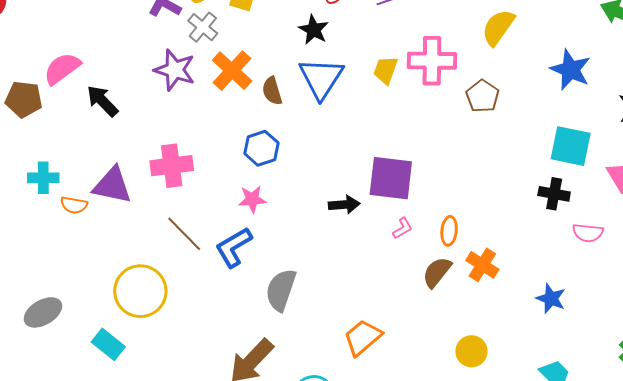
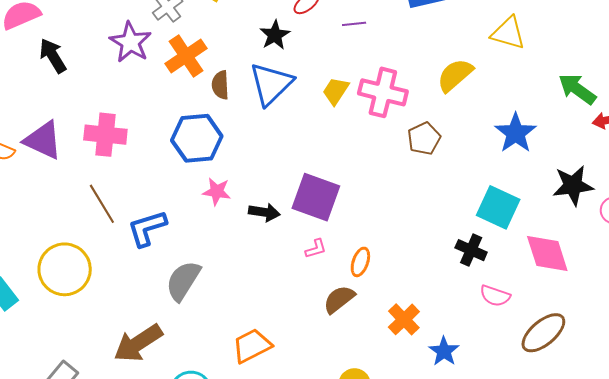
blue hexagon: (261, 148) -> (197, 138), size x1.4
pink star: (252, 199) -> (217, 192), moved
orange cross: (482, 265) -> (404, 319), moved
yellow circle: (140, 291) -> (65, 269), moved

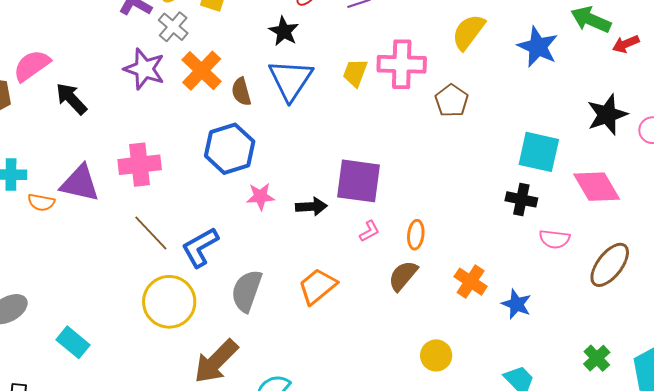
blue star: (516, 133) -> (538, 47), moved
yellow circle: (65, 269) -> (169, 302), moved
orange trapezoid: (252, 346) -> (317, 286), moved

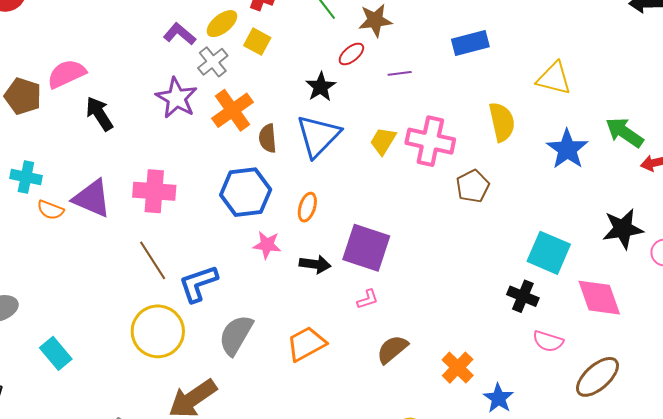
yellow semicircle: (468, 32) -> (502, 122), turned 120
orange ellipse: (416, 235) -> (307, 207), moved

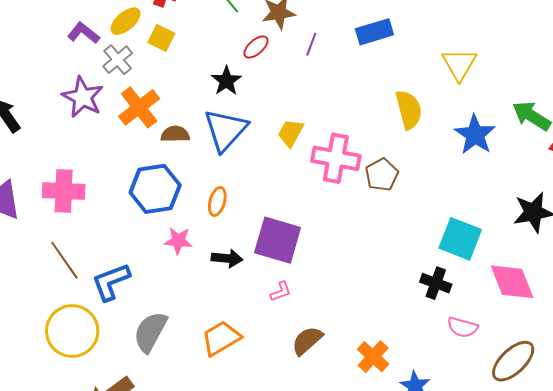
purple line: (400, 73) -> (311, 44), moved, turned -60
yellow triangle: (554, 78) -> (459, 64), turned 48
brown semicircle: (268, 138) -> (175, 134), turned 96
pink cross: (430, 141) -> (336, 158), moved

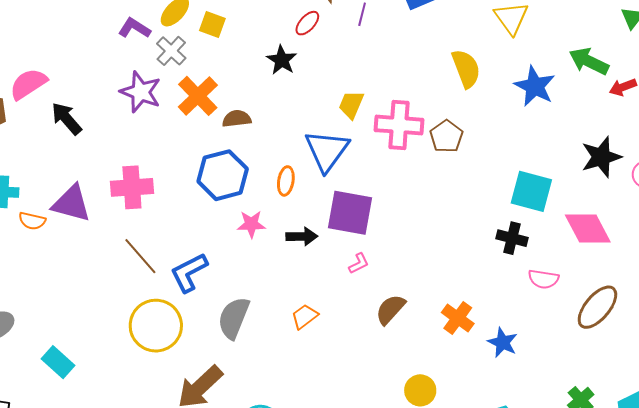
blue triangle: (226, 130) -> (327, 151), moved
orange trapezoid: (221, 338) -> (305, 316), size x0.7

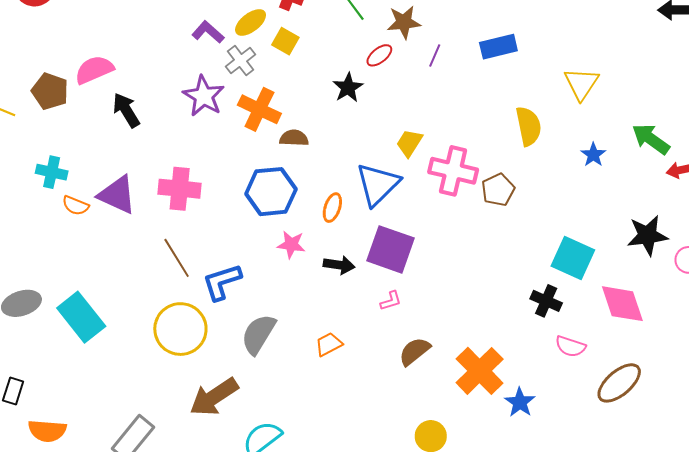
blue star: (535, 86) -> (593, 155), size x0.6
orange cross: (198, 96) -> (259, 109), turned -30
orange cross: (458, 318) -> (480, 371), size x1.5
cyan rectangle: (58, 362) -> (81, 317), moved, size x1.5

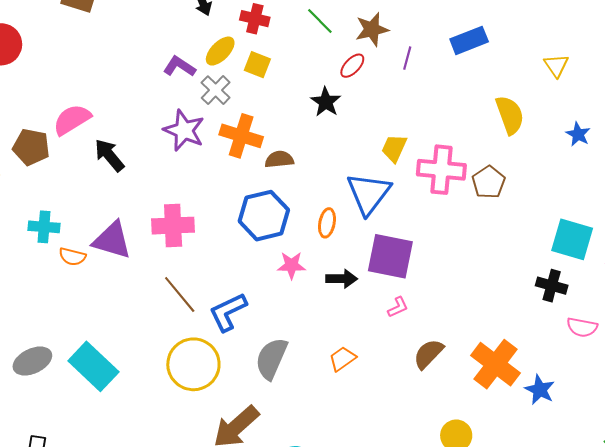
yellow triangle: (581, 84) -> (556, 66), size x0.7

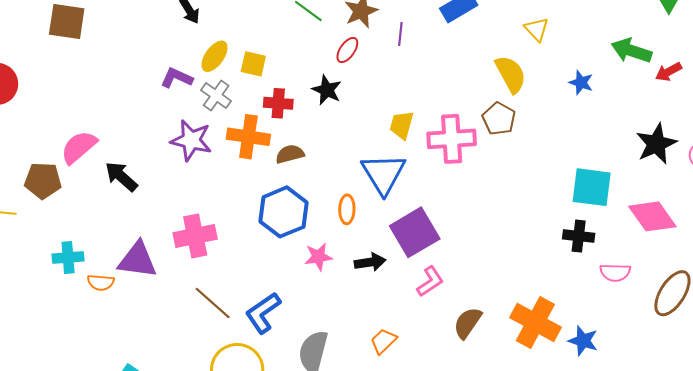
red cross: (255, 19) -> (278, 103), moved
yellow triangle: (556, 66) -> (537, 29), moved
brown pentagon: (489, 182) -> (499, 119), moved
purple square: (390, 256) -> (415, 232), turned -33
pink L-shape: (398, 307) -> (430, 281), size x1.4

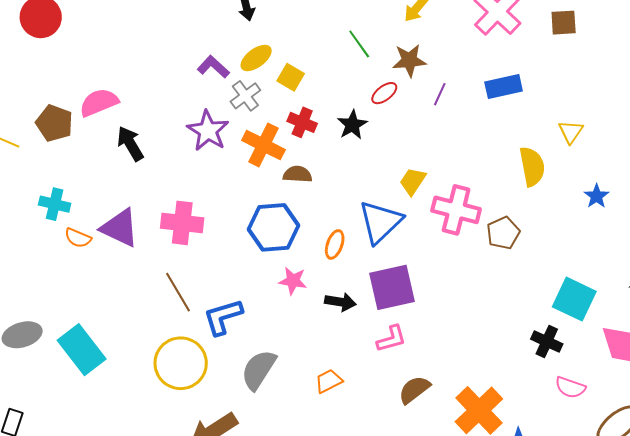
brown pentagon: (499, 119) -> (503, 233), moved

